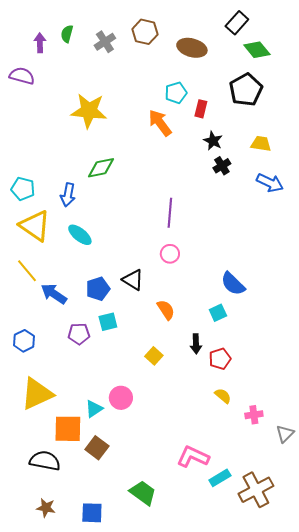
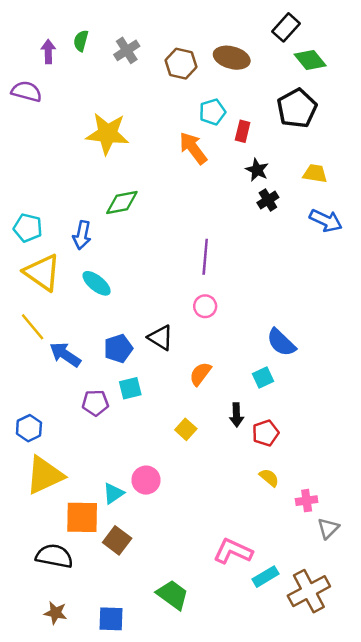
brown hexagon: (145, 32) -> (181, 64), moved
orange semicircle: (166, 310) -> (200, 374), turned -110
blue hexagon: (24, 341) -> (29, 428), moved
gray triangle: (285, 434) -> (328, 528), moved

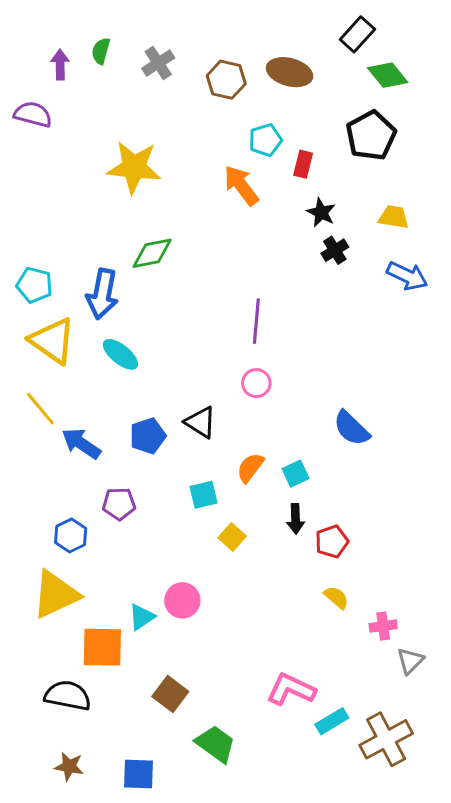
blue arrow: (82, 235) -> (102, 294), size x1.4
cyan square: (263, 377) -> (296, 474), moved
cyan square: (130, 388) -> (203, 495), moved
blue hexagon: (29, 428) -> (71, 536), moved
brown square: (117, 540) -> (170, 694), moved

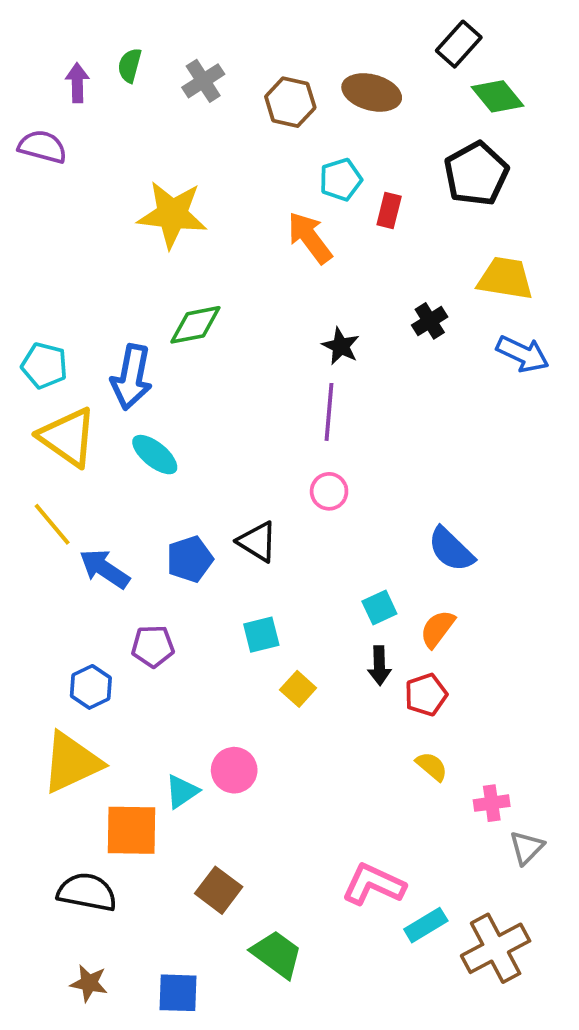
black star: (321, 212) -> (341, 346), moved
yellow trapezoid: (394, 217) -> (505, 278), size x1.4
orange semicircle: (250, 468) -> (437, 629), moved

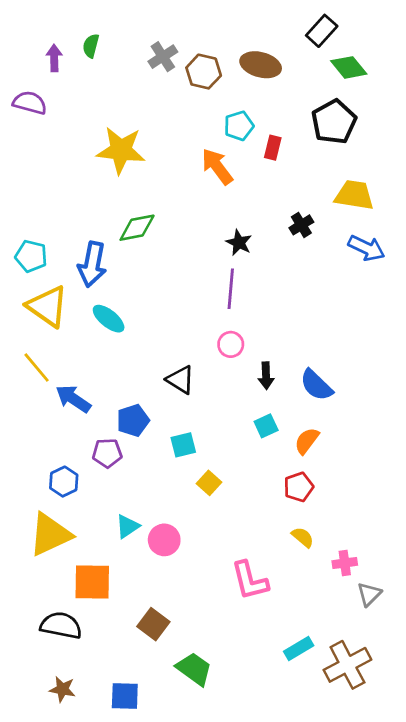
gray cross: (203, 81) -> (163, 57), moved
blue pentagon: (190, 559) -> (133, 420), moved
black arrow: (379, 666) -> (266, 376), moved
cyan triangle: (182, 791) -> (128, 526), moved
pink L-shape: (374, 884) -> (250, 581), moved, turned -129

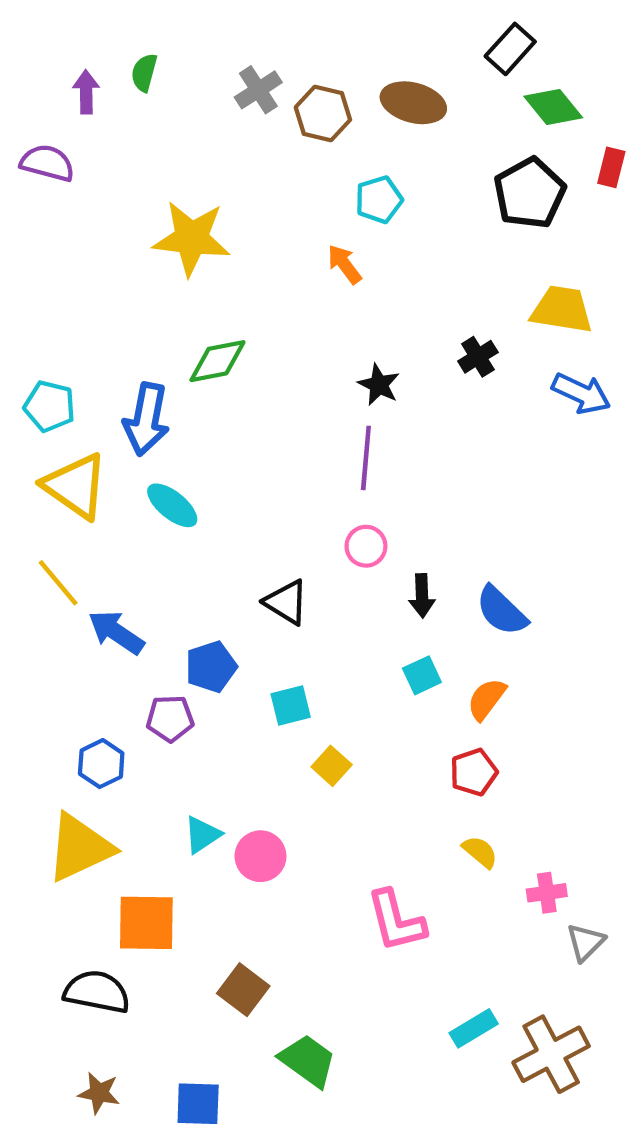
red rectangle: (273, 148) -> (611, 167), moved
orange arrow: (217, 167) -> (344, 264), size x0.7

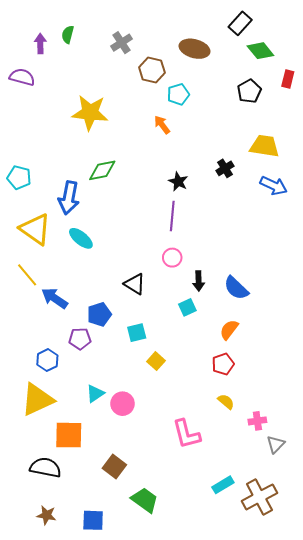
brown hexagon: (323, 114) -> (152, 70), moved
black pentagon: (530, 193) -> (249, 91), size x0.7
cyan pentagon: (50, 406) -> (19, 177), moved
cyan square: (422, 675) -> (187, 307), moved

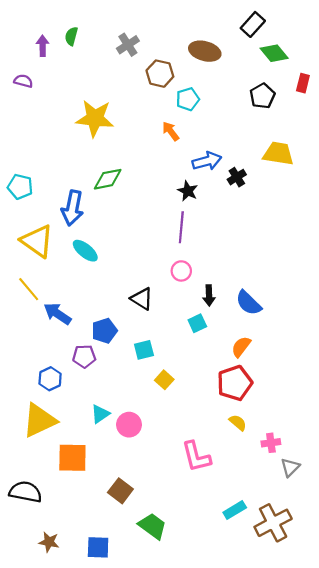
purple semicircle: (22, 77) -> (23, 81), size x0.7
blue arrow: (274, 186) -> (207, 161), moved, turned -40
red pentagon: (223, 364) -> (235, 383), size x1.5
black semicircle: (45, 468) -> (25, 492), moved

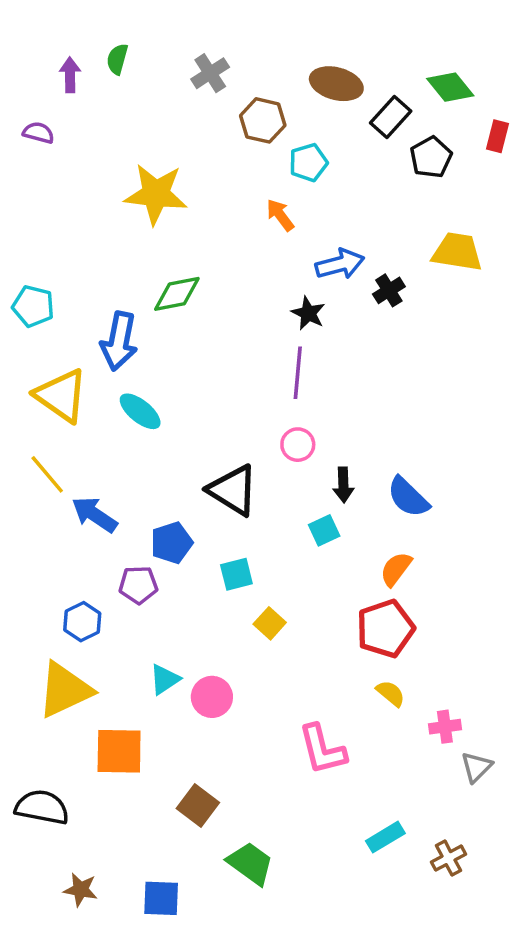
black rectangle: (253, 24) -> (391, 117), moved
black triangle: (142, 299) -> (233, 490), size x1.4
brown cross: (273, 523) -> (448, 858), size x0.6

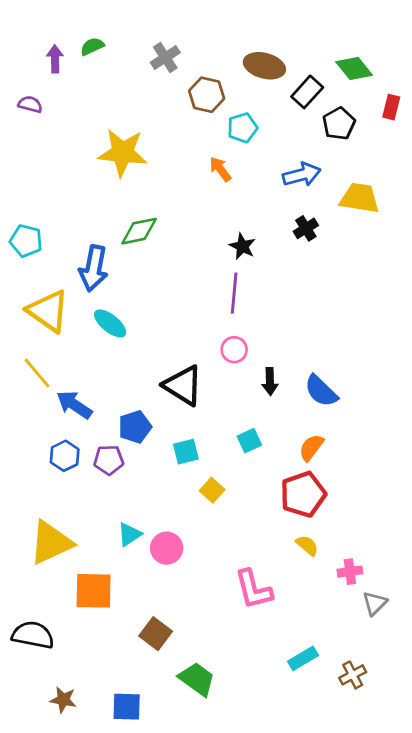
green semicircle: (117, 59) -> (92, 46), turned 50
blue arrow: (340, 264) -> (302, 175), moved
cyan square: (324, 530) -> (249, 441), moved
blue hexagon: (82, 622) -> (65, 456), moved

